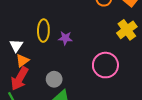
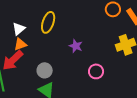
purple star: (65, 38) -> (76, 46), moved
pink circle: (105, 65) -> (96, 71), size x0.6

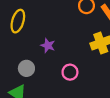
gray circle: (45, 70) -> (26, 68), moved

